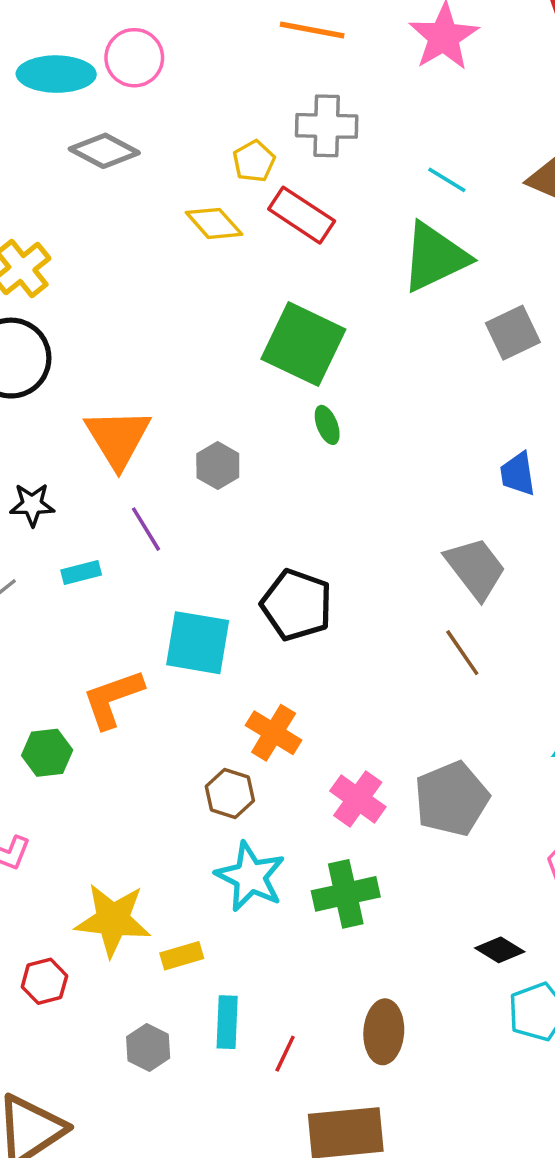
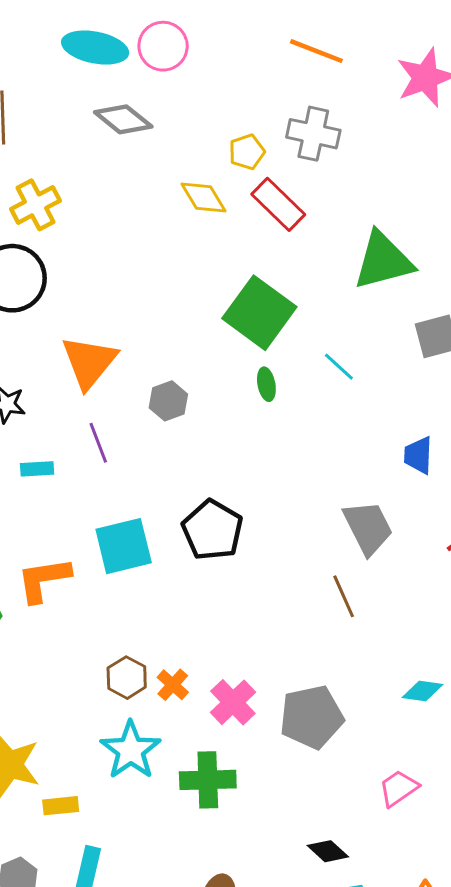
cyan line: (447, 180) -> (339, 367), moved
cyan square: (198, 643) -> (124, 546), turned -34
orange cross: (274, 733) -> (173, 685), moved, size x0.7

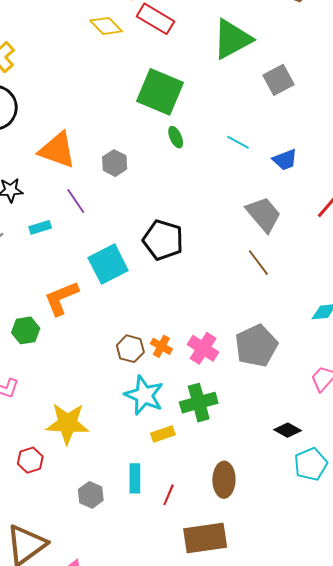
orange triangle: (89, 362) -> (57, 150), turned -36
cyan line: (339, 367) -> (238, 142), moved
blue trapezoid: (418, 455) -> (285, 160), turned -100
yellow rectangle: (61, 806) -> (163, 434), moved

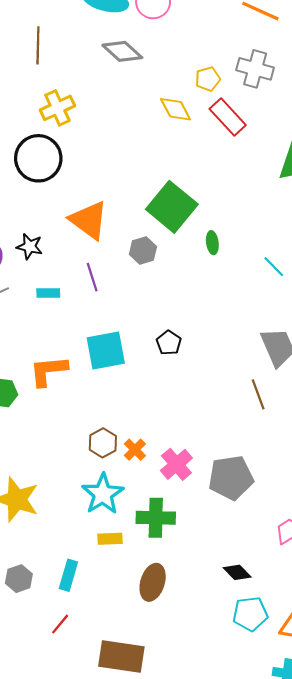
green square: (160, 92) -> (172, 207), moved
black pentagon: (163, 240) -> (169, 343), size x0.6
brown ellipse: (224, 480) -> (153, 582), moved
red line: (169, 495) -> (60, 624), moved

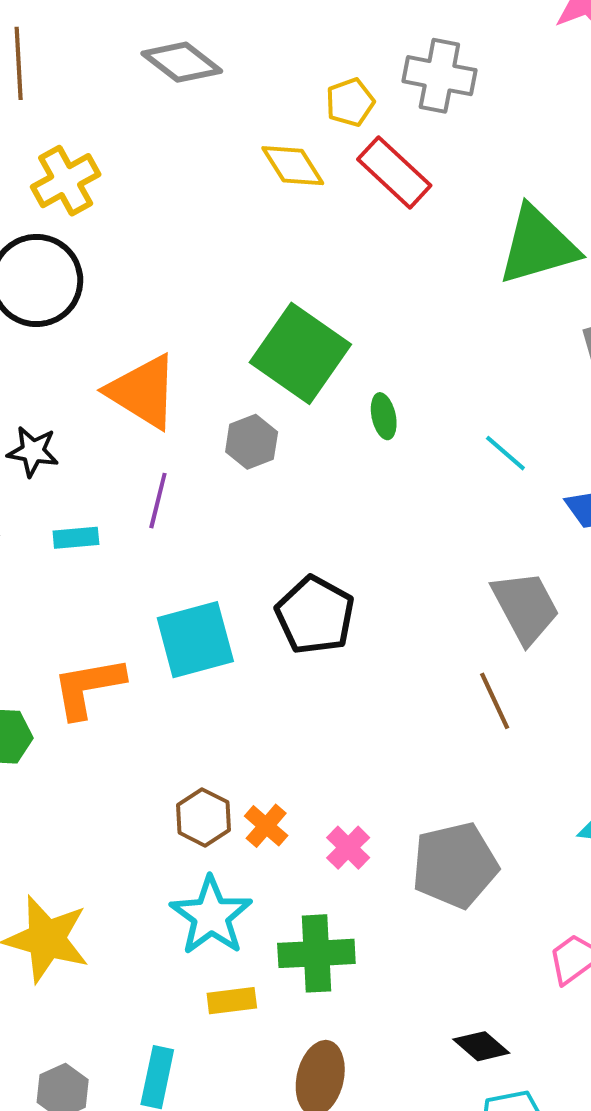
purple line: (92, 277) -> (158, 501), turned 36
black pentagon: (169, 343) -> (315, 615), size x1.6
pink cross: (176, 464) -> (348, 848), size x0.7

